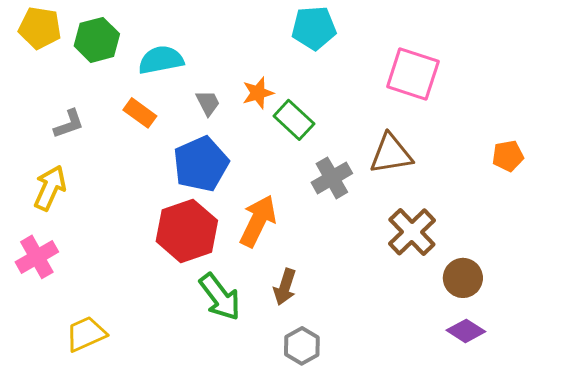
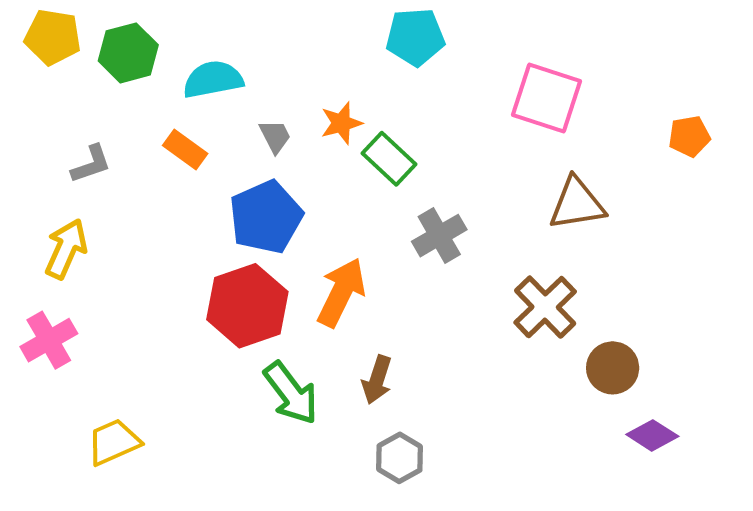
brown triangle: (391, 154) -> (577, 204), moved
orange pentagon: (508, 156) -> (689, 136), moved
purple diamond: (466, 331) -> (652, 435), moved

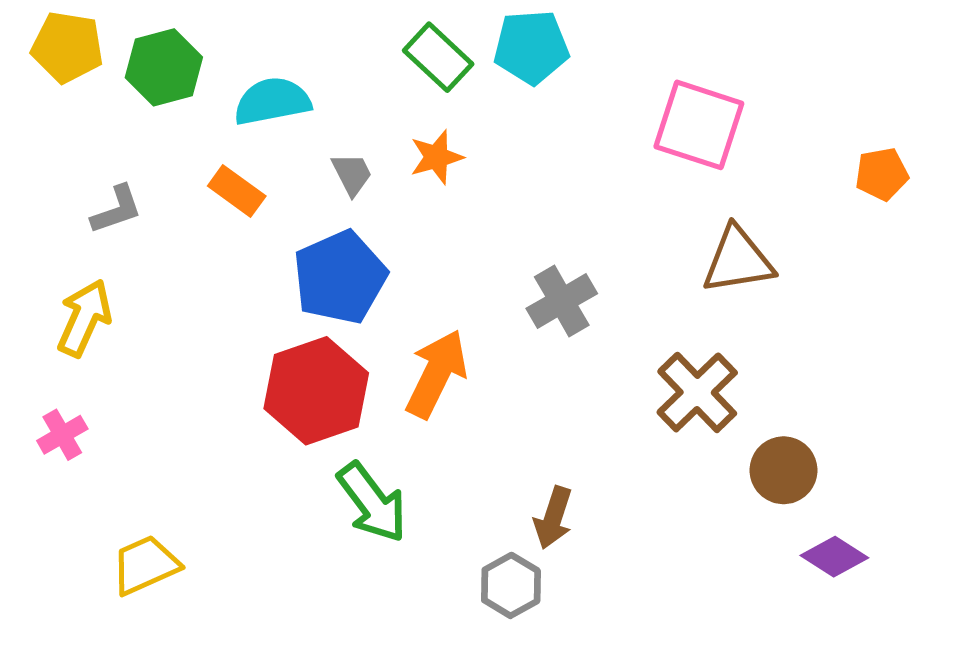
green rectangle: (389, 159) -> (438, 57), moved
pink cross: (49, 340) -> (62, 435), size x0.7
brown arrow: (377, 380) -> (553, 518), moved

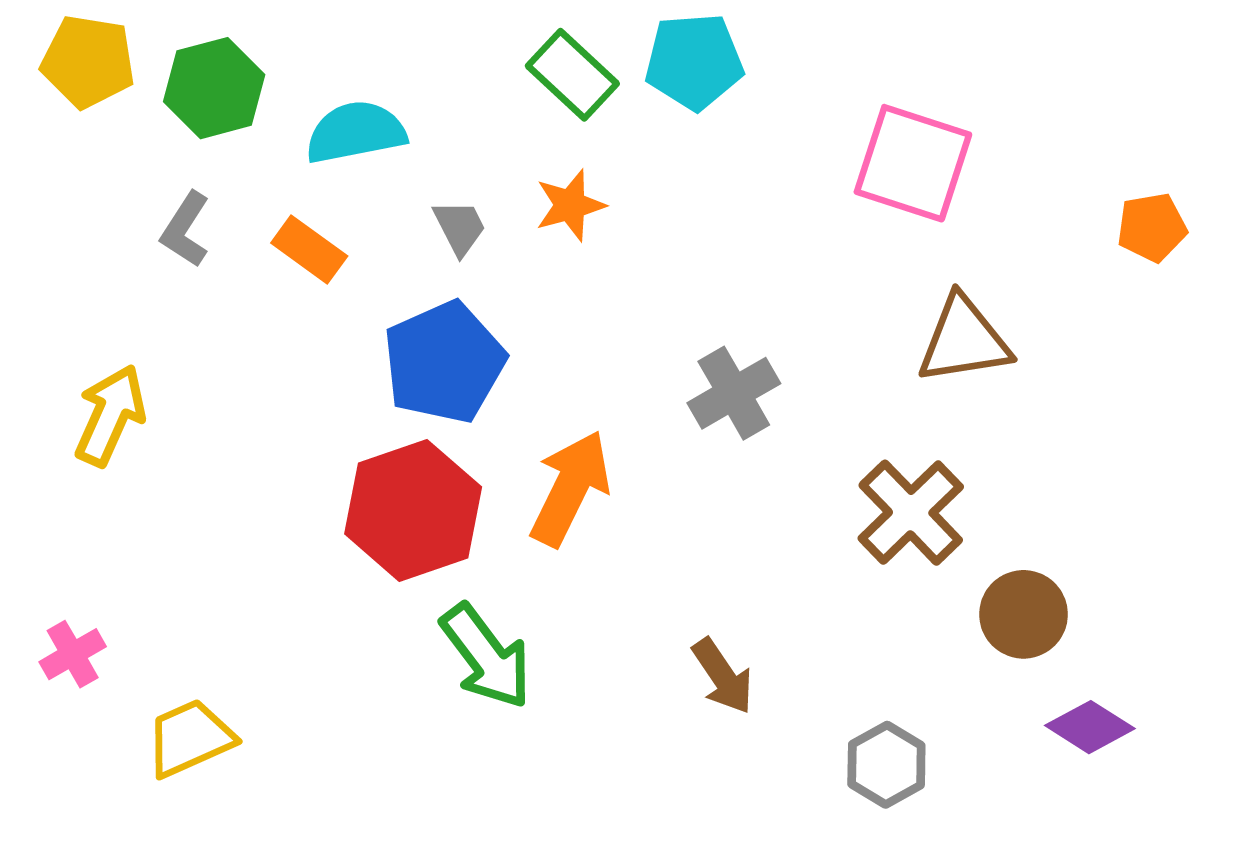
gray L-shape: (116, 210) -> (185, 230), moved, turned 142
pink cross: (62, 435) -> (73, 654), moved
brown arrow: (553, 518) -> (723, 676), turned -52
gray hexagon: (511, 585) -> (886, 765), moved

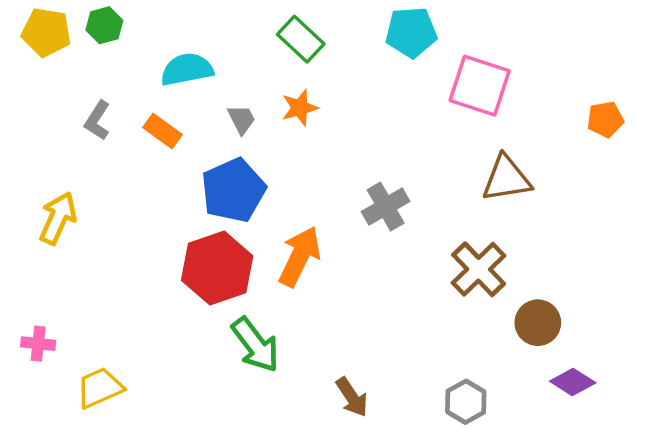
cyan pentagon: (694, 61) -> (411, 32), moved
green hexagon: (214, 88) -> (104, 25), moved, size x0.7
pink cross: (73, 654) -> (38, 344), turned 36
brown arrow: (723, 676) -> (352, 397), moved

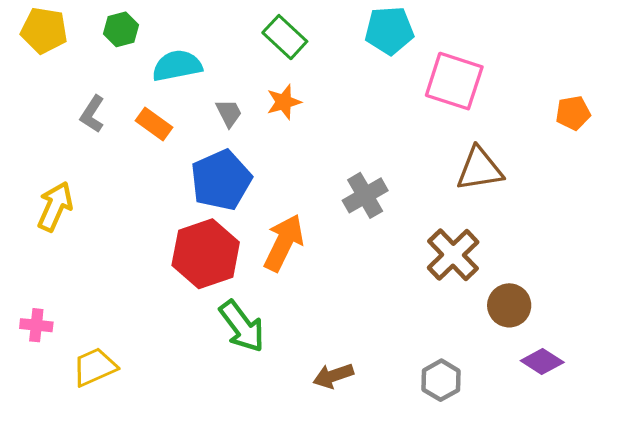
green hexagon: (104, 25) -> (121, 29), moved
brown arrow: (352, 397) -> (333, 376), turned 105

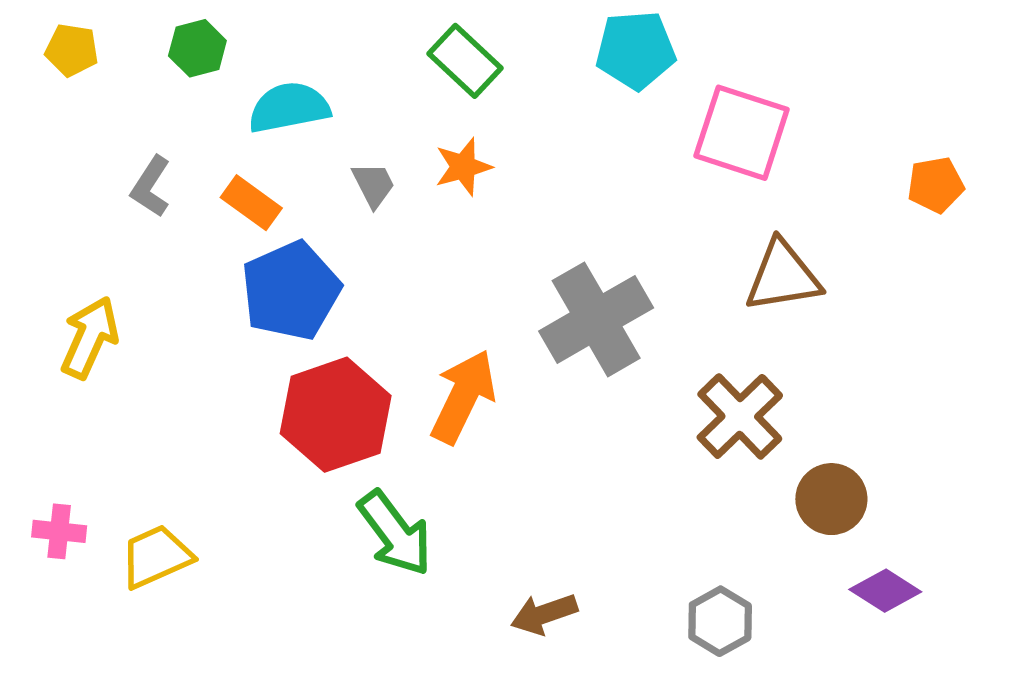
yellow pentagon: (44, 30) -> (72, 50), size x0.7
blue pentagon: (221, 180) -> (291, 291), moved
gray cross: (365, 195) -> (596, 319), size x1.5
yellow trapezoid: (95, 367) -> (156, 557), moved

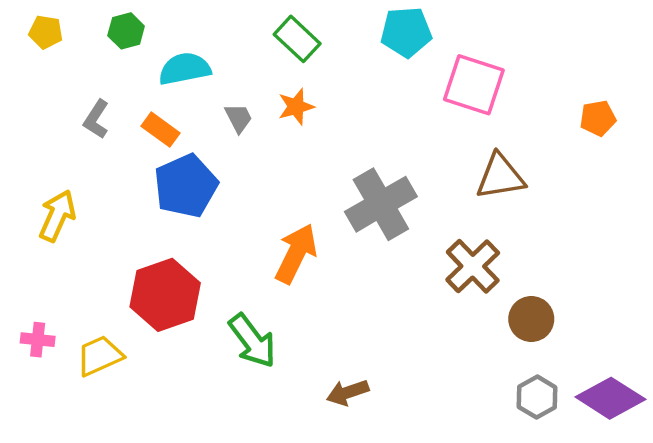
red hexagon: (336, 415) -> (165, 295), moved
purple diamond: (885, 591) -> (610, 398), moved, size x1.5
gray hexagon: (720, 621) -> (537, 397), moved

